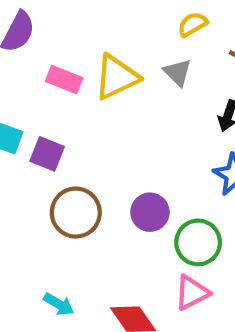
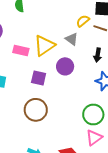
yellow semicircle: (193, 24) -> (83, 21), moved
purple square: (47, 154) -> (39, 78), moved
purple circle: (150, 212) -> (65, 66), moved

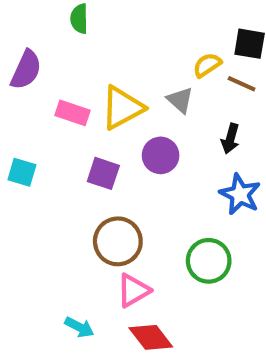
brown circle: (36, 110) -> (118, 241), moved
pink triangle: (94, 138) -> (133, 290), moved

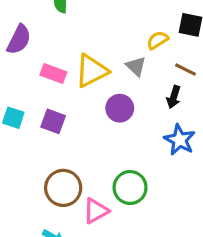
brown line: (242, 84) -> (185, 70), moved
purple square: (103, 173) -> (53, 121), moved
brown circle: (118, 241) -> (63, 188), moved
green circle: (209, 261) -> (130, 188), moved

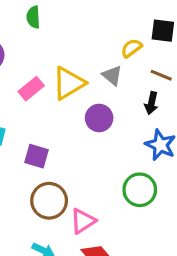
pink rectangle: (53, 74) -> (31, 89), turned -55
purple square: (53, 121) -> (37, 156), moved
green circle: (130, 188) -> (140, 190), moved

